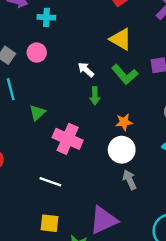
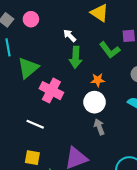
green L-shape: (125, 74) -> (110, 50), moved
green arrow: (95, 96) -> (76, 57), size x1.5
green triangle: (37, 113) -> (28, 68), size x1.6

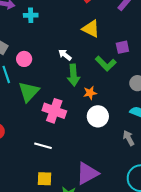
pink circle: (31, 19) -> (24, 59), moved
orange star: (98, 80) -> (90, 93), moved
gray arrow: (99, 127) -> (129, 138), moved

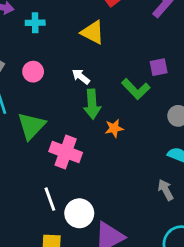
yellow triangle: (91, 29) -> (93, 32), moved
pink circle: (24, 59) -> (33, 72), moved
white circle: (98, 116) -> (79, 213), moved
white line: (43, 146) -> (50, 199), turned 54

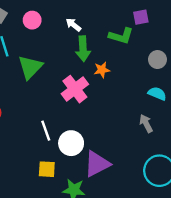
green L-shape: (136, 89) -> (121, 36), turned -30
pink cross: (66, 152) -> (75, 89), moved, turned 32

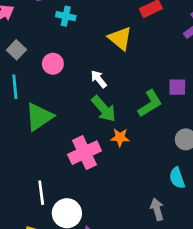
green L-shape: (121, 36) -> (150, 104), turned -60
green arrow: (83, 49) -> (104, 109), turned -50
cyan semicircle: (157, 94) -> (177, 178), turned -144

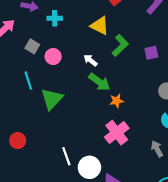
gray square: (16, 50) -> (32, 46), moved
green L-shape: (150, 104) -> (120, 45), moved
pink cross: (85, 153) -> (117, 133), moved

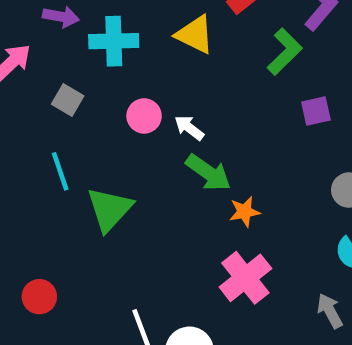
cyan cross: (55, 18) -> (114, 41), size x1.5
yellow triangle: (100, 26) -> (195, 35), moved
green L-shape: (120, 45) -> (285, 52), moved
pink circle: (53, 57) -> (144, 116), moved

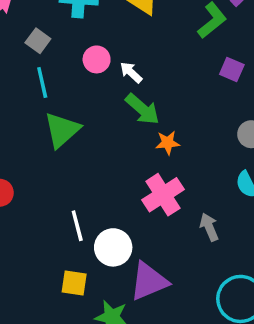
purple square: (316, 111) -> (232, 69), turned 30
cyan line: (60, 171) -> (42, 83), moved
gray arrow: (330, 311) -> (209, 227), moved

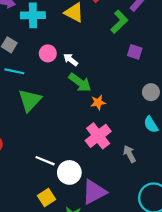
cyan line: (42, 83) -> (14, 71), turned -60
white line: (77, 226) -> (45, 161), turned -48
yellow square: (74, 283) -> (46, 197), turned -36

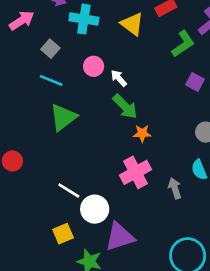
gray arrow: (129, 154) -> (175, 188), moved

